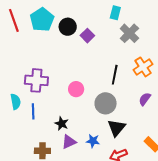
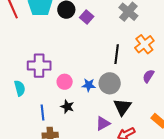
pink circle: (76, 89) -> (65, 82), moved
blue line: (33, 111) -> (43, 112), moved
blue star: (93, 141) -> (89, 85), moved
purple triangle: (69, 142) -> (103, 124), moved

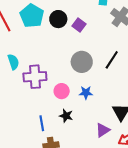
black line: (117, 54) -> (112, 60), turned 30
gray circle: (110, 83) -> (82, 62), moved
cyan semicircle: (20, 88) -> (13, 62), moved

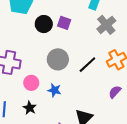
black circle: (58, 19) -> (44, 24), moved
purple square: (79, 25) -> (64, 23), turned -32

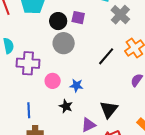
gray circle: (58, 59) -> (64, 43), moved
black star: (30, 108) -> (66, 106), moved

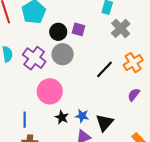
purple cross: (28, 63) -> (34, 58), moved, turned 30
pink circle: (53, 81) -> (50, 91), size x1.6
blue star: (76, 86) -> (82, 116), moved

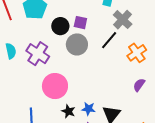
gray circle: (63, 54) -> (77, 44), moved
black line: (105, 69) -> (109, 40), moved

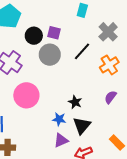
gray cross: (123, 20) -> (108, 32), moved
black star: (68, 111) -> (75, 102), moved

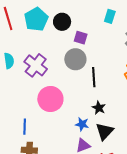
black circle: (34, 36) -> (62, 22), moved
black line: (82, 51) -> (94, 77), moved, turned -48

